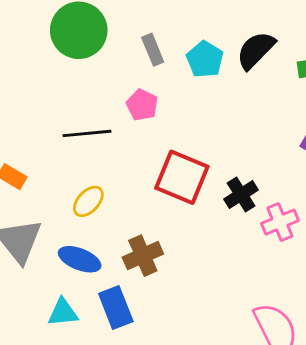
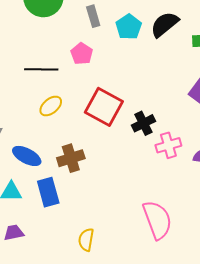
yellow ellipse: (88, 201) -> (51, 106), moved

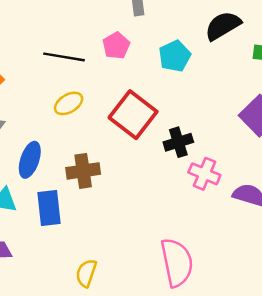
cyan pentagon: (129, 27) -> (175, 56), moved
pink cross: (168, 145) -> (204, 174), turned 30
blue ellipse: (27, 156) -> (30, 160), turned 72

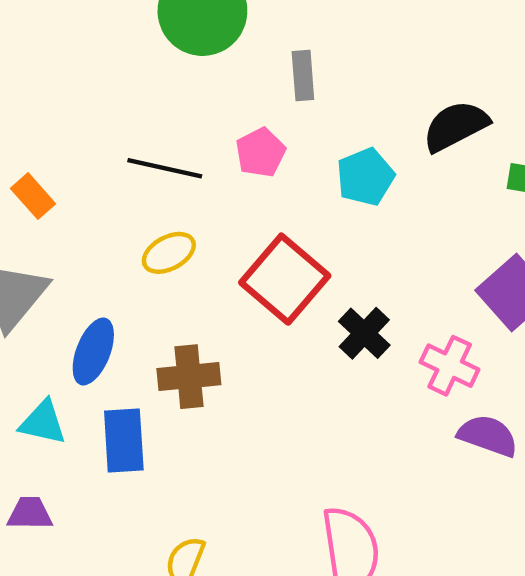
black cross: (178, 142) -> (364, 333), turned -32
pink cross: (204, 174) -> (450, 366), moved

